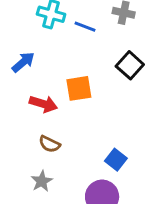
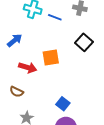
brown semicircle: (49, 144) -> (17, 92), moved
blue square: (116, 160) -> (63, 104), moved

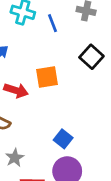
blue line: (55, 17) -> (52, 23), turned 48

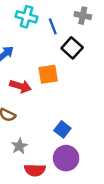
black square: (91, 57) -> (72, 48), moved

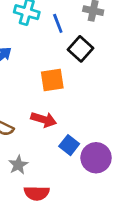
red arrow: (21, 86) -> (44, 120), moved
purple circle: (66, 158) -> (96, 158), moved

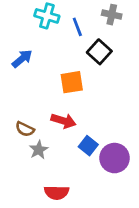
gray star: (18, 165) -> (39, 150), moved

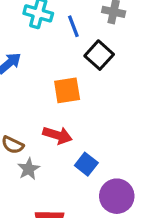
purple circle: (114, 158) -> (117, 196), moved

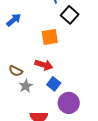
blue square: (86, 164) -> (54, 84), moved
purple circle: (117, 196) -> (69, 103), moved

